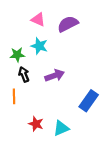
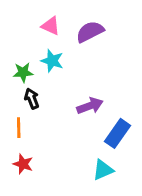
purple arrow: (55, 76) -> (90, 106), moved
red star: (36, 124) -> (23, 164), moved
cyan triangle: (61, 128) -> (103, 170), moved

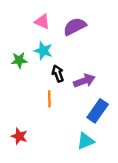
black arrow: (32, 99) -> (58, 74), moved
purple arrow: (90, 106) -> (84, 81), moved
orange line: (19, 128) -> (49, 99), moved

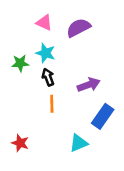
black arrow: (58, 74) -> (48, 77), moved
cyan triangle: (86, 141) -> (78, 143), moved

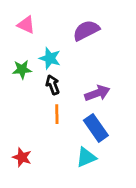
pink triangle: (44, 23) -> (26, 25), moved
blue rectangle: (103, 116) -> (96, 128), moved, turned -70

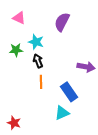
purple semicircle: (86, 30) -> (62, 22), turned -36
purple arrow: (97, 93) -> (86, 67), moved, turned 30
red star: (22, 157) -> (14, 123), moved

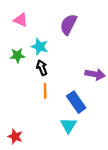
cyan triangle: (62, 113) -> (68, 125), turned -35

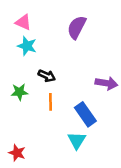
cyan star: (40, 47) -> (27, 46), moved
green star: (17, 55) -> (19, 92), moved
black arrow: (42, 68) -> (47, 76), turned 136

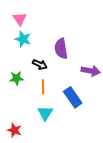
pink triangle: (23, 22) -> (20, 19), turned 32
purple semicircle: (77, 27) -> (61, 49), moved, turned -36
cyan triangle: (77, 140) -> (45, 113), moved

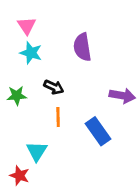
purple semicircle: (61, 49) -> (82, 47), moved
green star: (17, 78) -> (17, 96), moved
cyan triangle: (45, 113) -> (37, 151), moved

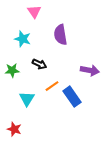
pink triangle: (27, 26) -> (34, 12), moved
orange line: (58, 117) -> (52, 86), moved, turned 56
cyan triangle: (37, 151) -> (27, 99), moved

